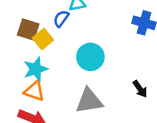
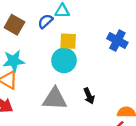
yellow square: (43, 39) -> (68, 41), moved, turned 30
black arrow: (140, 89) -> (89, 96), moved

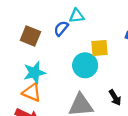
yellow square: (68, 41) -> (100, 48), moved

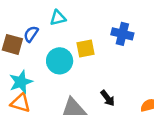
blue semicircle: (61, 28) -> (31, 34), moved
cyan circle: (85, 65) -> (60, 61), moved

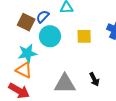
cyan circle: (60, 61) -> (50, 36), moved

